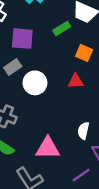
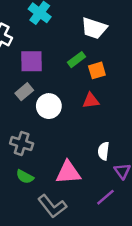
green rectangle: (62, 28) -> (76, 60), moved
orange square: (84, 53) -> (97, 70), turned -35

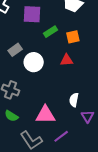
green rectangle: (76, 60) -> (51, 32), moved
purple square: (32, 61) -> (32, 14), moved
purple line: (105, 197) -> (61, 136), moved

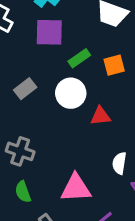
red triangle: (67, 60) -> (100, 116), moved
white circle: (34, 62) -> (71, 93), moved
green semicircle: (11, 116) -> (23, 192), turned 40

